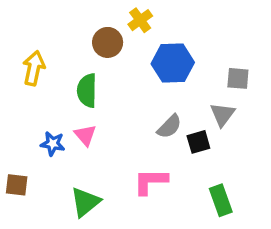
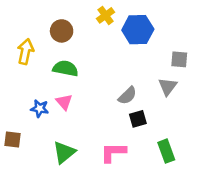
brown circle: (108, 42) -> (62, 31), moved
blue hexagon: (173, 63) -> (138, 30), moved
green semicircle: (87, 90) -> (65, 68), turned 100
black square: (198, 142) -> (138, 119), moved
pink L-shape: (150, 181) -> (113, 152), moved

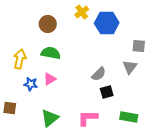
yellow arrow: (25, 52) -> (20, 59), moved
pink triangle: (64, 102) -> (50, 79), turned 40
green rectangle: (166, 151) -> (129, 117), turned -60

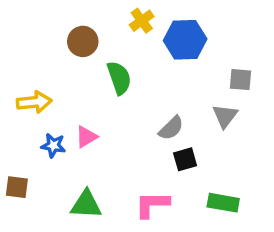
green semicircle: (51, 53) -> (119, 78), moved, turned 60
yellow arrow: (20, 59) -> (34, 102), turned 72
green triangle: (50, 118) -> (86, 204), turned 42

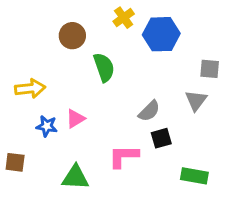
pink L-shape: (152, 204) -> (124, 156), moved

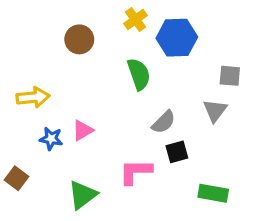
green semicircle: (104, 67) -> (139, 74), moved
brown square: (15, 162) -> (16, 178), turned 30
green triangle: (75, 177) -> (83, 195), turned -40

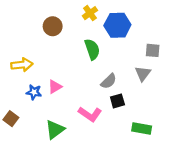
pink L-shape: (135, 172) -> (90, 114), turned -145

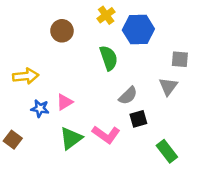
green rectangle: (142, 128) -> (167, 151), turned 42
green triangle: (55, 130) -> (71, 138), moved

